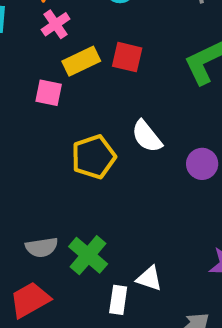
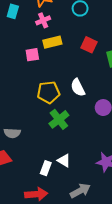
red square: (127, 57) -> (89, 45), moved
pink square: (49, 93) -> (32, 55), turned -32
green cross: (88, 255) -> (59, 119), moved

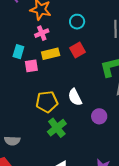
cyan rectangle: (13, 11) -> (18, 52), moved
red square: (89, 45) -> (78, 50), moved, turned 35

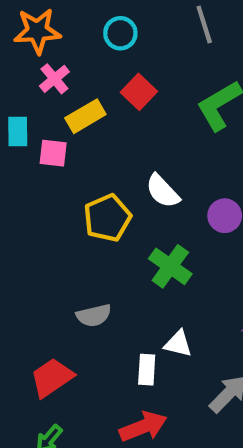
pink square: (31, 66) -> (53, 153), turned 32
green cross: (57, 128) -> (170, 266), moved
gray semicircle: (12, 141) -> (94, 315), moved

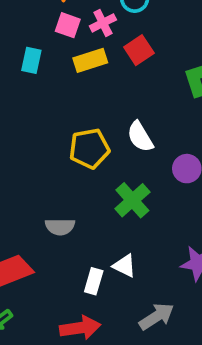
pink cross: (54, 79) -> (103, 23), moved
pink square: (53, 153) -> (68, 25), moved

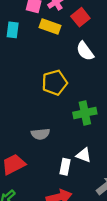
yellow rectangle: (90, 60) -> (50, 26), turned 42
white semicircle: (140, 137) -> (85, 51), moved
green cross: (132, 200) -> (85, 113), turned 35

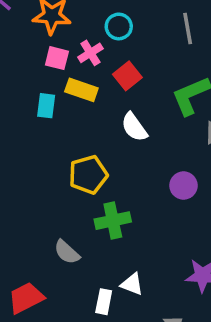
cyan rectangle: (13, 30) -> (46, 106), moved
green cross: (85, 113) -> (113, 221), moved
gray semicircle: (40, 134) -> (67, 252), turned 48

